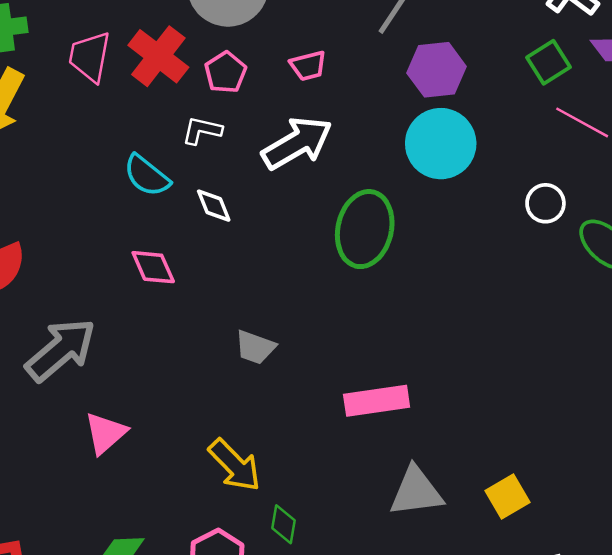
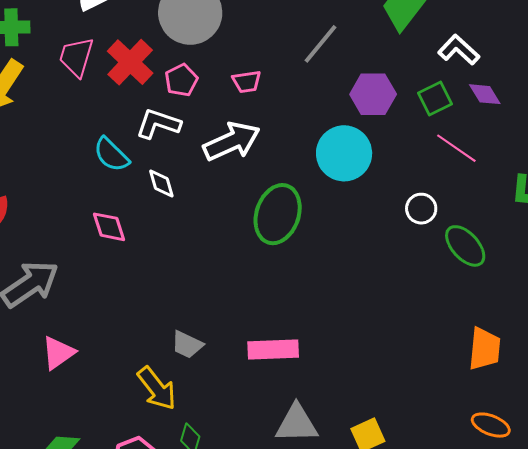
purple hexagon: (437, 70) -> (373, 94), moved
white L-shape: (202, 130) -> (158, 124), size x1.4
gray trapezoid: (255, 347) -> (187, 345), moved

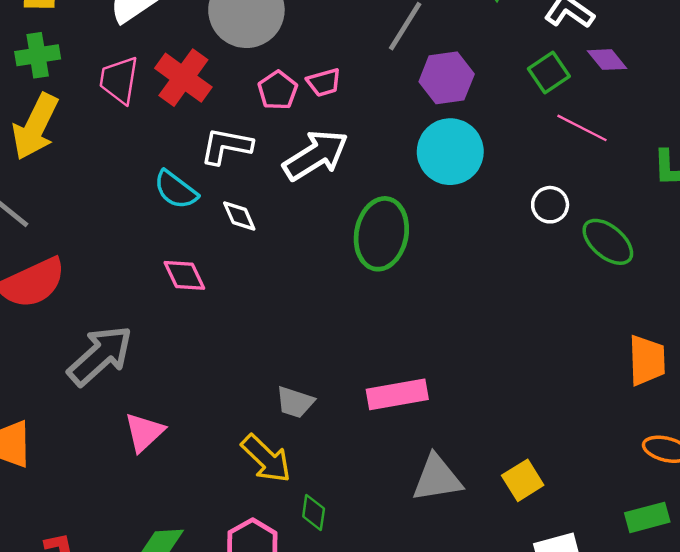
pink pentagon: (181, 80) -> (278, 90), moved
purple hexagon: (373, 94) -> (447, 78), moved

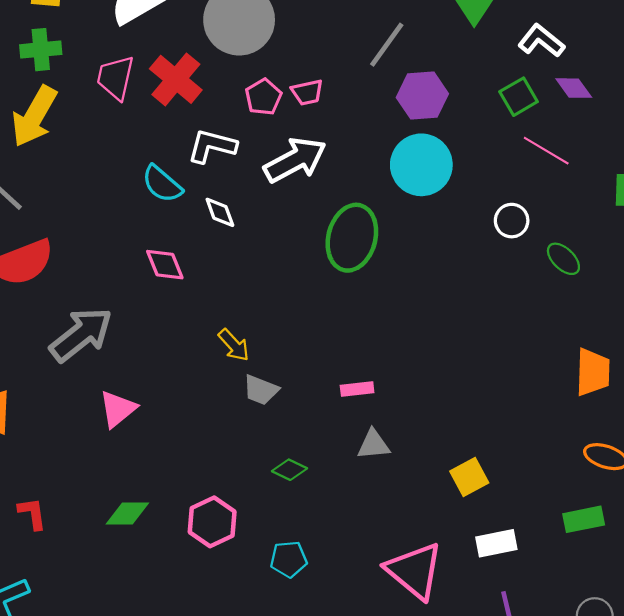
green ellipse: (608, 242) -> (563, 259), size x0.7
pink rectangle: (397, 394) -> (357, 389), size x0.6
yellow arrow: (266, 459) -> (234, 345), moved, size x0.7
gray triangle: (437, 478) -> (373, 445), moved, size x0.7
green diamond: (314, 513) -> (289, 470), moved, turned -76

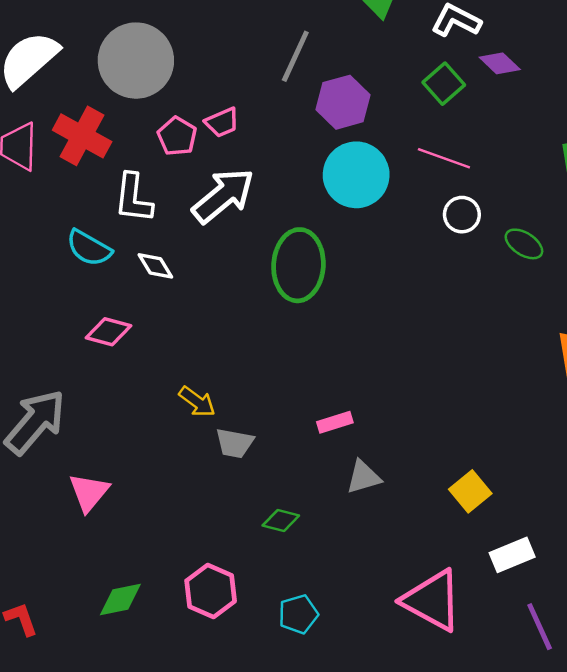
white L-shape: (212, 146) -> (133, 198), turned -87
pink line: (546, 151) -> (444, 158), moved
pink diamond: (165, 265) -> (109, 332), turned -42

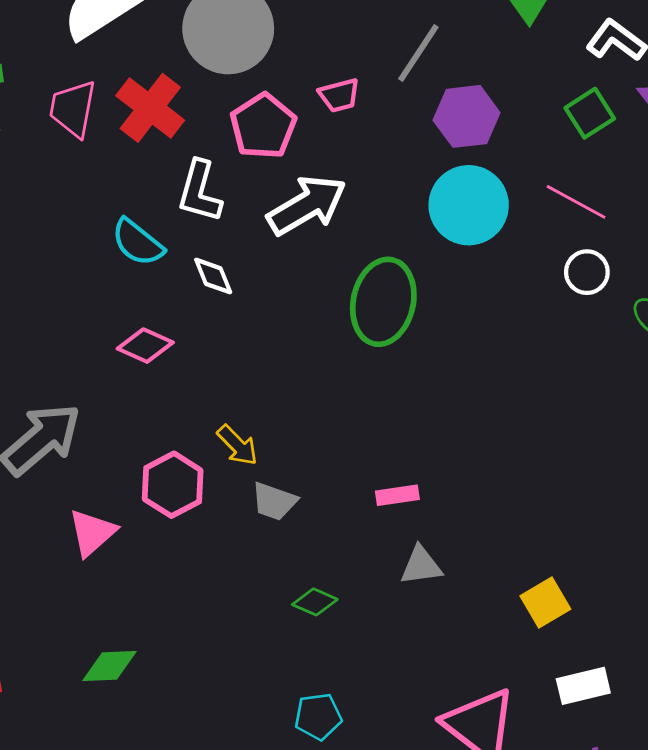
pink trapezoid: (222, 122) -> (339, 95), moved
pink pentagon: (177, 136) -> (263, 126), size x1.4
pink hexagon: (211, 591) -> (173, 485), moved

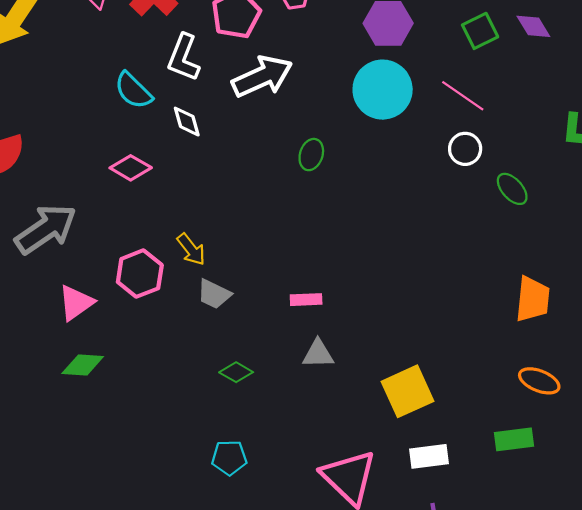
green ellipse: (383, 302) -> (311, 155), size x0.5
yellow square: (545, 603) -> (408, 391), size x1.4
green diamond: (110, 666) -> (83, 365), moved

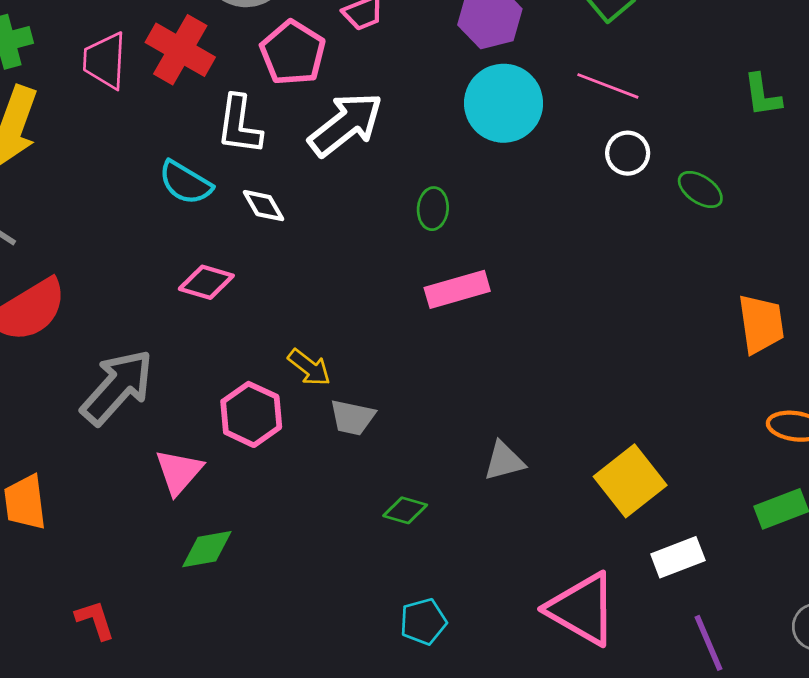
pink rectangle: (306, 300) -> (457, 289), moved, size x1.5

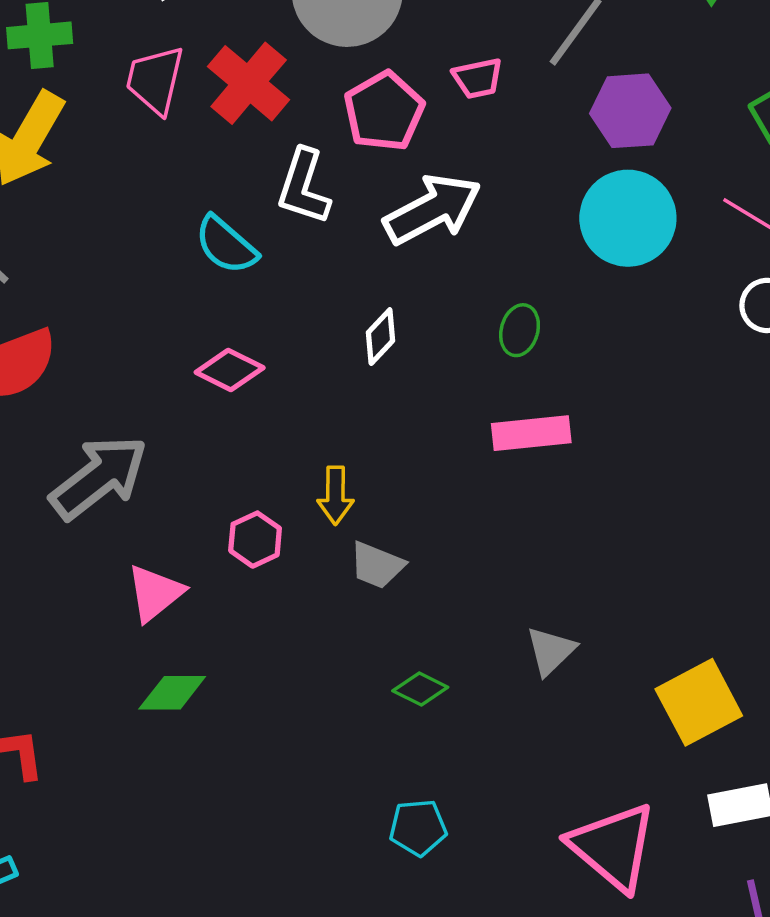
white diamond: (264, 206) -> (380, 337), moved, turned 63
yellow arrow: (309, 367) -> (335, 495), turned 42
pink hexagon: (251, 414) -> (255, 540), size x0.7
gray triangle: (504, 461) -> (551, 651), turned -39

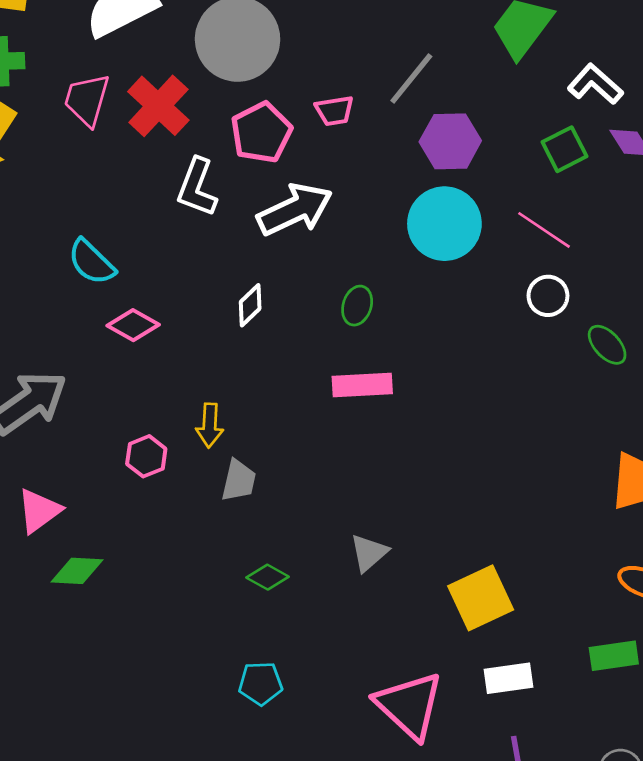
cyan semicircle: (226, 245) -> (91, 262), moved
gray trapezoid: (377, 565) -> (239, 481), turned -102
pink triangle: (155, 593) -> (39, 511), moved

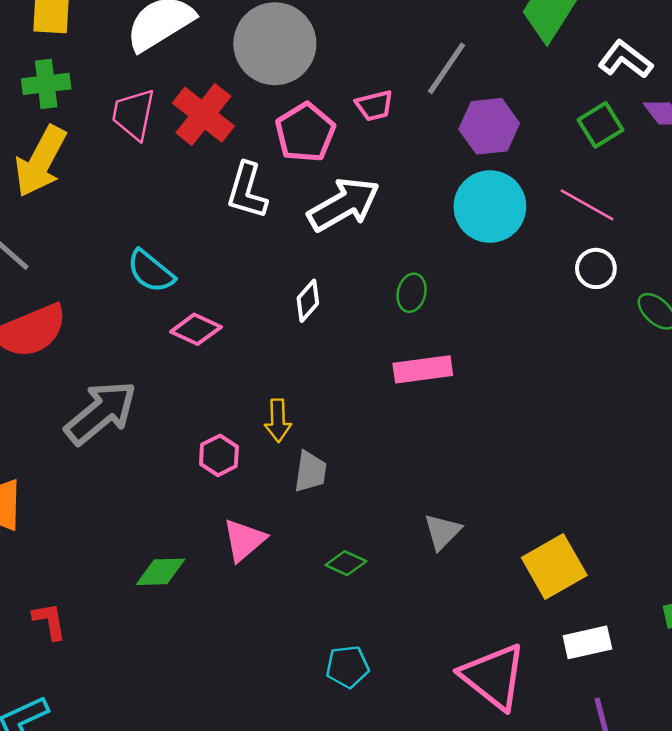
pink triangle: (39, 511) -> (244, 540), moved

